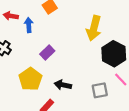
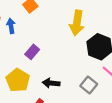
gray square: (100, 90) -> (89, 85), turned -35

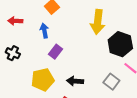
blue arrow: (11, 26) -> (44, 31), moved
yellow pentagon: (18, 80) -> (43, 80), turned 30

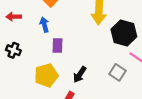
purple rectangle: (56, 52) -> (57, 46), turned -32
black arrow: (75, 81) -> (80, 75), turned -56

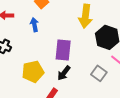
purple rectangle: (57, 46) -> (63, 50), moved, size x1.5

